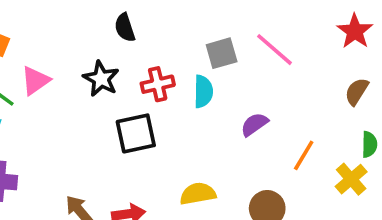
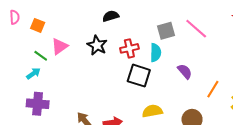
black semicircle: (125, 28) -> (111, 16), turned 91
purple semicircle: (254, 124) -> (185, 71), turned 84
black square: (136, 133) -> (139, 76), moved, turned 30

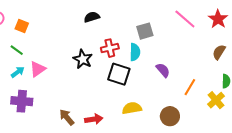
pink line: (196, 29) -> (185, 19), moved
black star: (97, 45) -> (83, 59), moved
pink triangle: (59, 46) -> (38, 69), moved
green line: (41, 56) -> (17, 50), moved

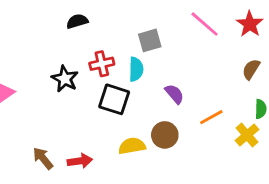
orange line: (190, 87) -> (211, 117), turned 30
brown circle: (170, 116) -> (165, 135), moved

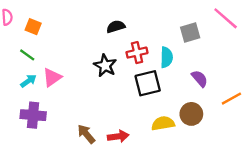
black semicircle: (77, 21) -> (116, 27), moved
gray square: (150, 40) -> (190, 32), moved
black square: (114, 99) -> (148, 83), turned -32

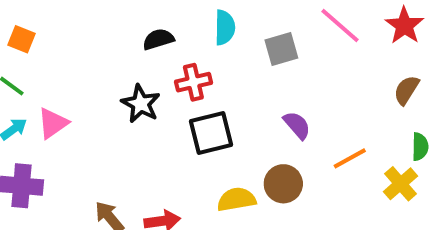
cyan semicircle: (167, 57) -> (225, 27), moved

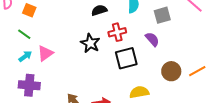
purple semicircle: (297, 125) -> (152, 39), moved
brown circle: (283, 184) -> (171, 71), moved

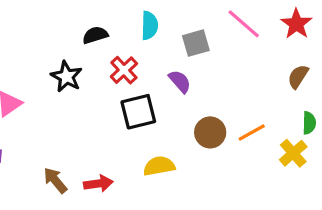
red cross: (117, 32) -> (124, 70), turned -30
black star: (90, 43) -> (66, 77), moved

